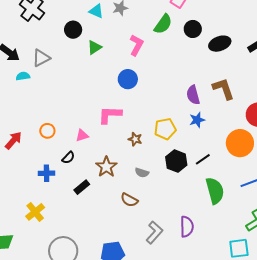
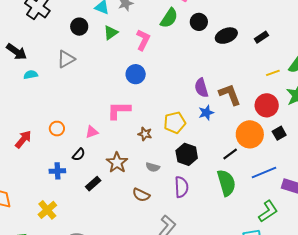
green triangle: (94, 47) -> (111, 33), moved
gray triangle: (41, 58) -> (66, 59), moved
brown L-shape: (224, 89) -> (230, 94), moved
black line: (203, 159) -> (230, 154), moved
purple semicircle: (187, 227) -> (181, 187), moved

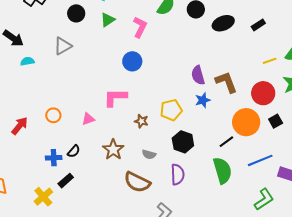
black semicircle: (79, 155) -> (74, 151), moved
black rectangle: (93, 184) -> (66, 181), moved
brown semicircle: (141, 195) -> (137, 182), size x1.5

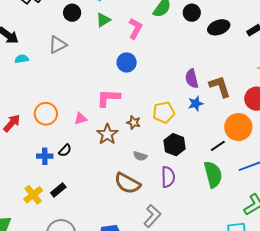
orange circle: (53, 115) -> (46, 114), size x1.5
brown star: (113, 150) -> (107, 134), moved
black rectangle: (66, 181) -> (58, 190), moved

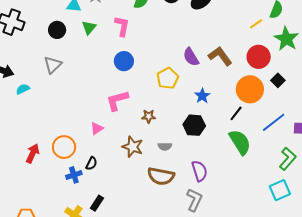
blue star: (196, 104) -> (202, 96), moved
yellow pentagon: (164, 112) -> (168, 78), moved
orange circle: (46, 114) -> (64, 147), moved
brown star: (107, 134) -> (133, 147), moved
purple semicircle: (168, 177) -> (199, 171), moved

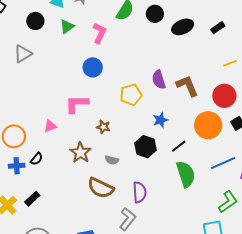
black line: (236, 113) -> (179, 146), moved

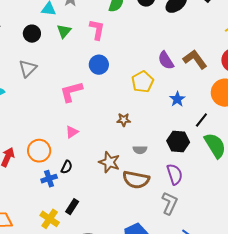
pink L-shape: (77, 104) -> (71, 92), moved
black hexagon: (145, 147) -> (178, 141), moved
brown star: (80, 153) -> (109, 162), moved

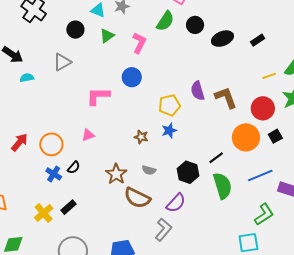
blue star: (177, 99) -> (169, 130), moved
purple semicircle: (175, 174) -> (176, 203), turned 45
blue cross: (49, 179) -> (54, 174), turned 35

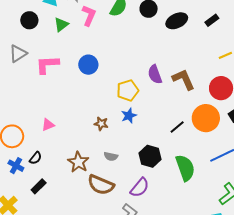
pink L-shape: (139, 43) -> (89, 15), moved
pink L-shape: (98, 96) -> (47, 65), moved
black line: (216, 158) -> (177, 127), moved
black rectangle: (68, 207) -> (39, 186), moved

